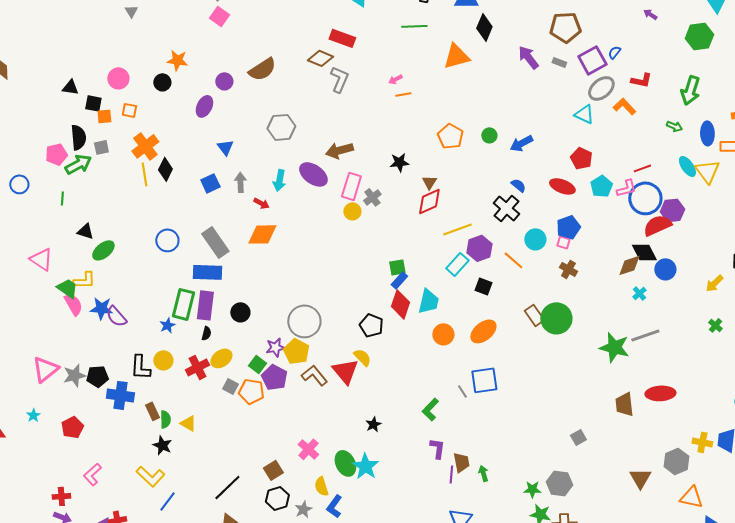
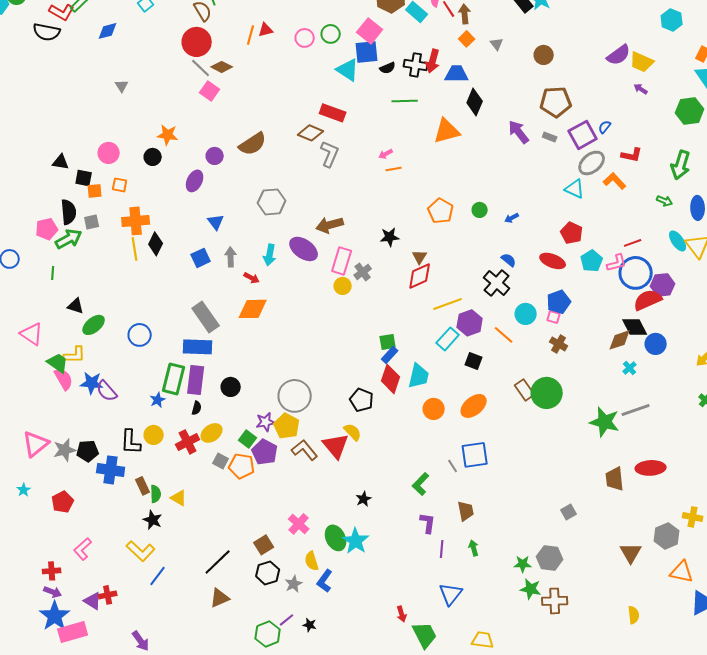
blue arrow: (521, 143) -> (512, 218), size x0.6
orange cross: (145, 146) -> (136, 221), turned 32
blue circle: (167, 240) -> (140, 335), moved
brown trapezoid: (461, 462) -> (466, 511), moved

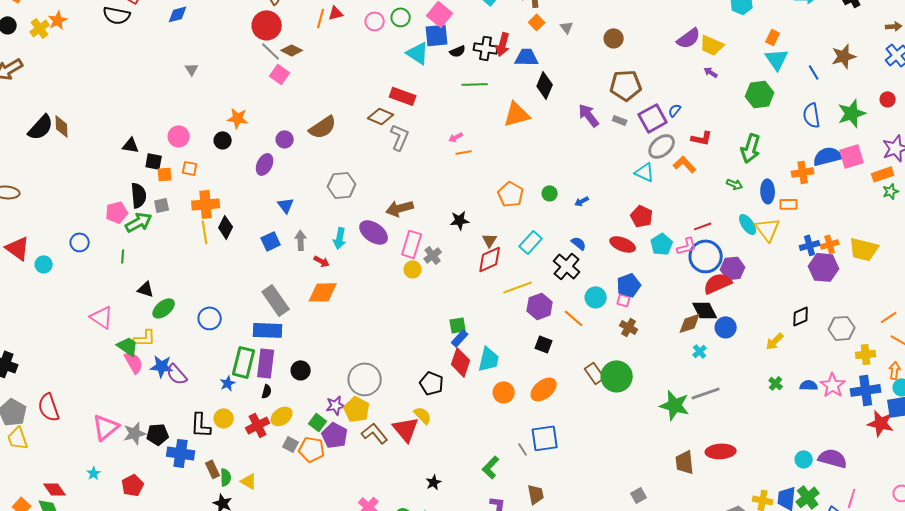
cyan rectangle: (448, 339) -> (531, 242), moved

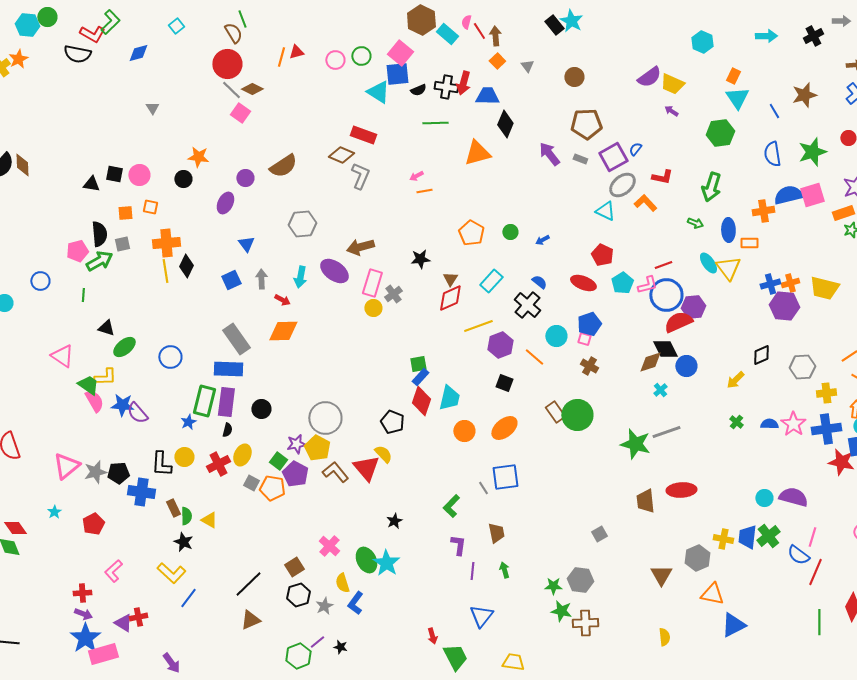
black square: (154, 161) -> (114, 174), moved
yellow ellipse: (282, 416) -> (242, 455), turned -30

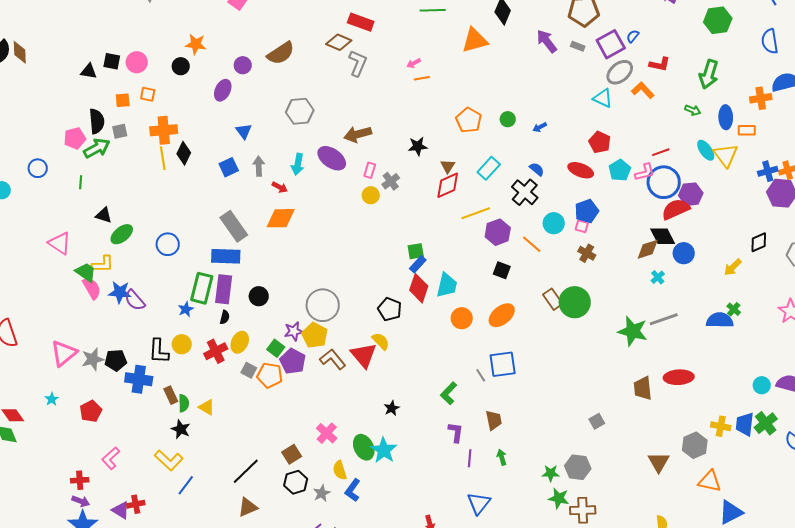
pink rectangle: (372, 283) -> (370, 170), size x0.6
blue semicircle: (769, 424) -> (720, 320), moved, size x1.5

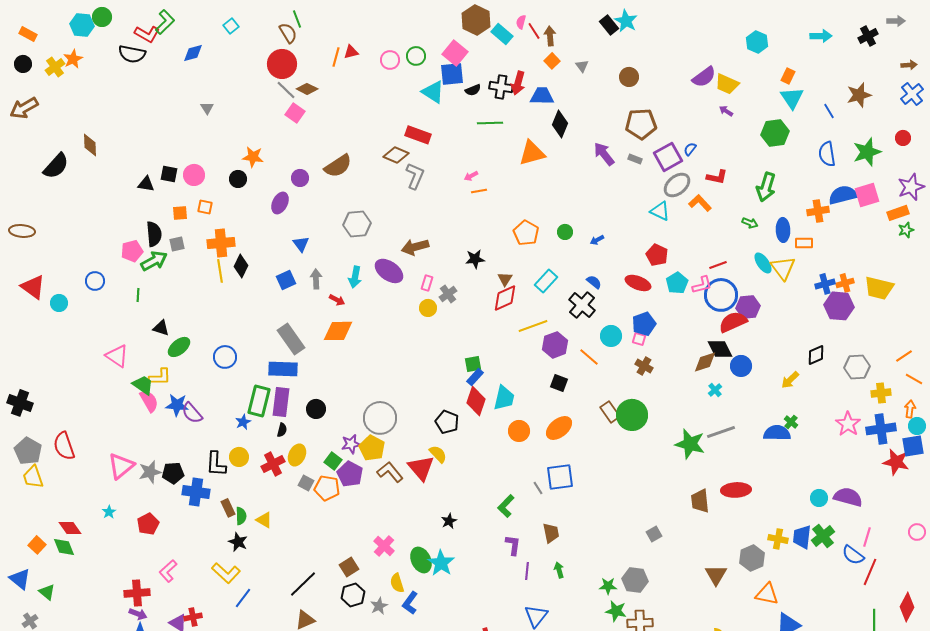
brown diamond: (20, 52) -> (90, 145), moved
red cross: (80, 480) -> (137, 593), size x1.4

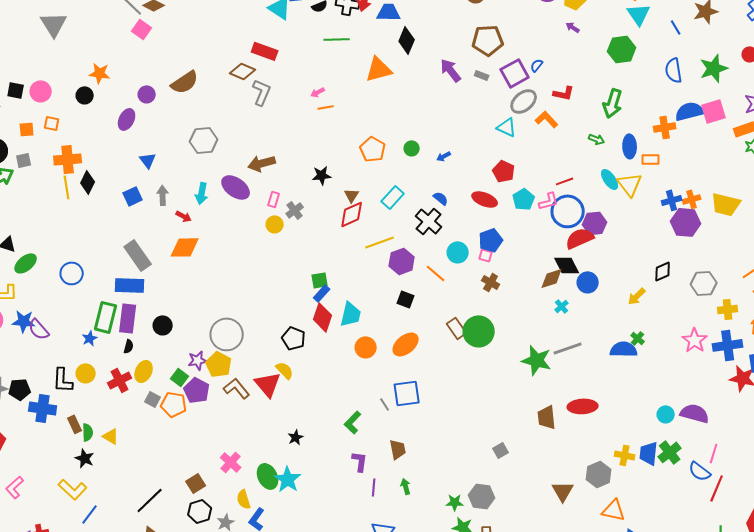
gray triangle: (207, 108) -> (54, 24), size x2.0

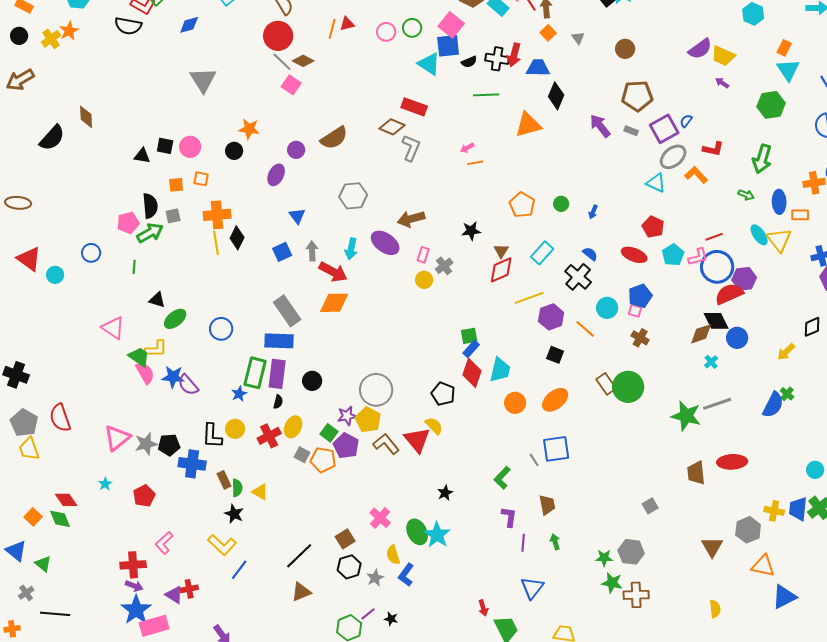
blue arrow: (444, 156) -> (593, 212), turned -40
red arrow: (184, 216) -> (333, 272), size x1.8
blue semicircle: (624, 349) -> (773, 405), turned 116

